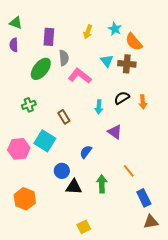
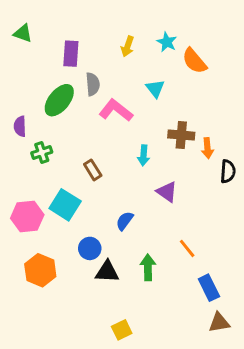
purple semicircle: (14, 45) -> (20, 126), moved
brown cross: (127, 64) -> (181, 135), moved
black semicircle: (122, 98) -> (228, 171), moved, turned 126
orange hexagon: (25, 199) -> (40, 270), moved

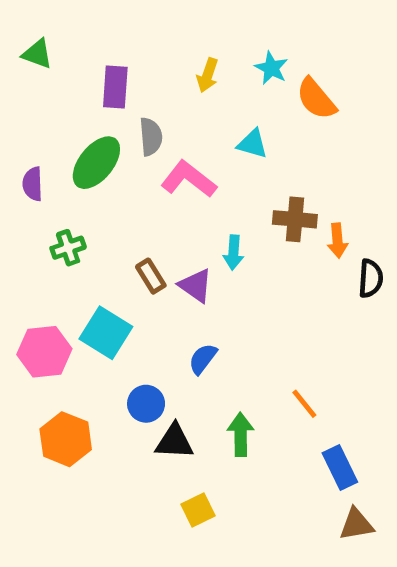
cyan triangle: (155, 89) -> (252, 144), turned -36
purple semicircle: (20, 126) -> (33, 184), moved
purple triangle: (167, 192) -> (196, 286), moved
yellow square: (122, 330) -> (198, 510), moved

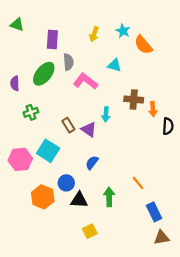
orange hexagon: (66, 439) -> (43, 197), moved

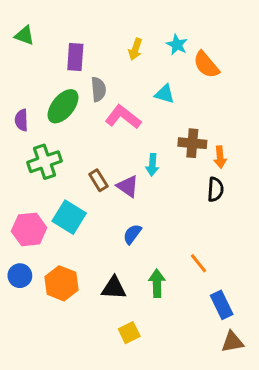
green cross: (31, 112) -> (45, 162), size x1.5
black semicircle: (168, 126) -> (215, 189), moved
blue circle: (66, 183) -> (20, 276), moved

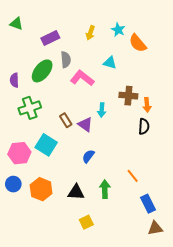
purple rectangle: (75, 57) -> (50, 38), turned 60

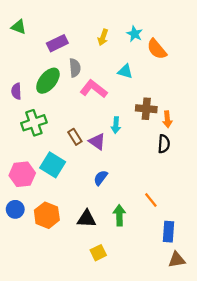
blue rectangle: (148, 204) -> (168, 232), turned 30

